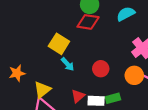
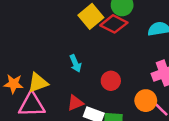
yellow square: (59, 44) -> (91, 16), moved
orange star: (17, 73) -> (14, 84), moved

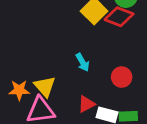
yellow triangle: (38, 83) -> (45, 86), turned -45

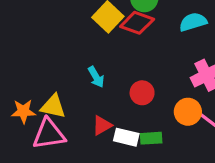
yellow triangle: (45, 86) -> (53, 106), turned -35

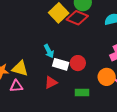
pink triangle: (49, 134) -> (16, 86), size x0.6
white rectangle: (126, 137) -> (61, 64), moved

